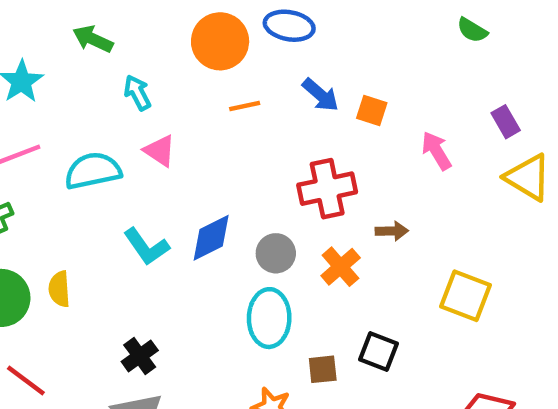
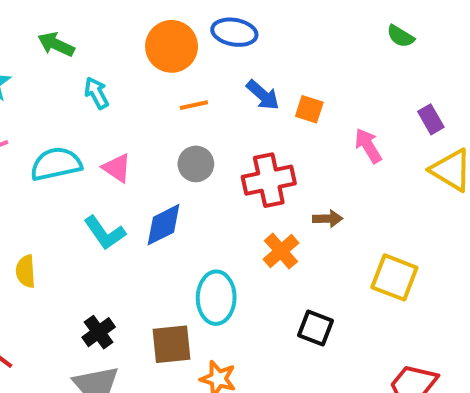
pink triangle: (160, 151) -> (117, 168), moved
gray circle: (276, 253) -> (196, 164), moved
brown square: (323, 369) -> (172, 344), moved, size x1.5

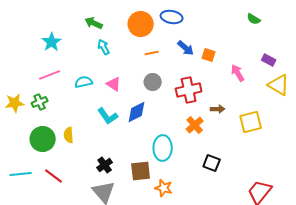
green arrow: (56, 44) -> (94, 23), moved
purple rectangle: (431, 119) -> (269, 60), turned -32
cyan semicircle: (56, 164) -> (84, 82), size x0.7
yellow square: (394, 277) -> (251, 122), moved, turned -35

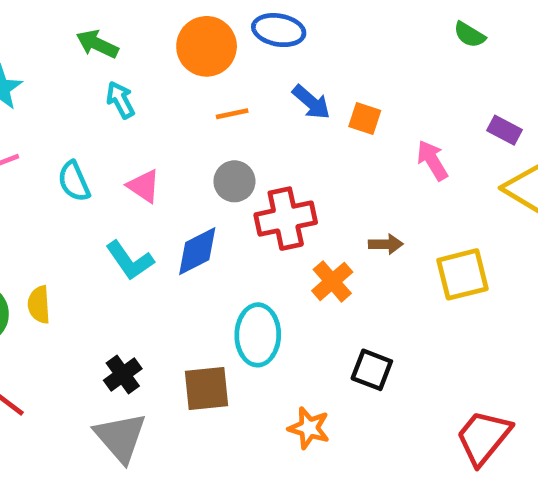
cyan semicircle: (84, 82) -> (74, 181), turned -102
red cross: (189, 90) -> (286, 219), moved
orange star: (164, 188) -> (309, 428), moved

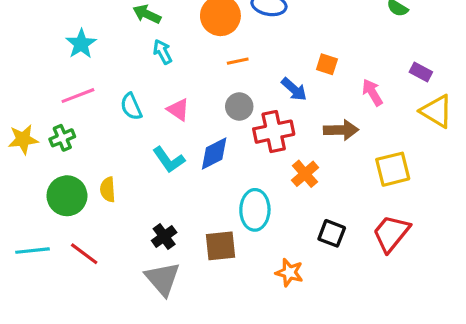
blue arrow: (311, 102) -> (294, 89), moved
brown arrow: (386, 244) -> (341, 130), moved, size x1.5
red trapezoid: (483, 437) -> (391, 233), moved

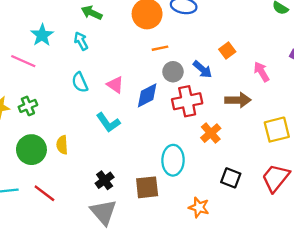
cyan arrow: (162, 52) -> (81, 41), moved
orange square: (327, 64) -> (227, 51), turned 35
pink line: (78, 96) -> (23, 61), moved, turned 45
gray circle: (239, 107) -> (173, 72), moved
blue diamond: (214, 153) -> (147, 95), moved

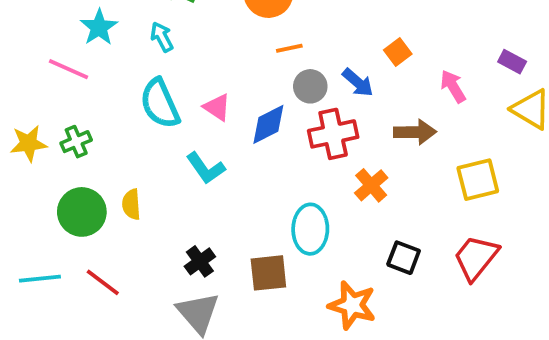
cyan semicircle: (80, 82) -> (160, 103), size x1.5
orange star: (199, 207) -> (352, 305), size x1.4

